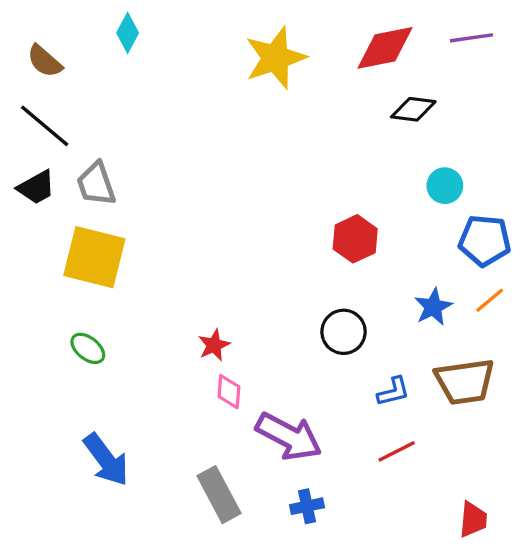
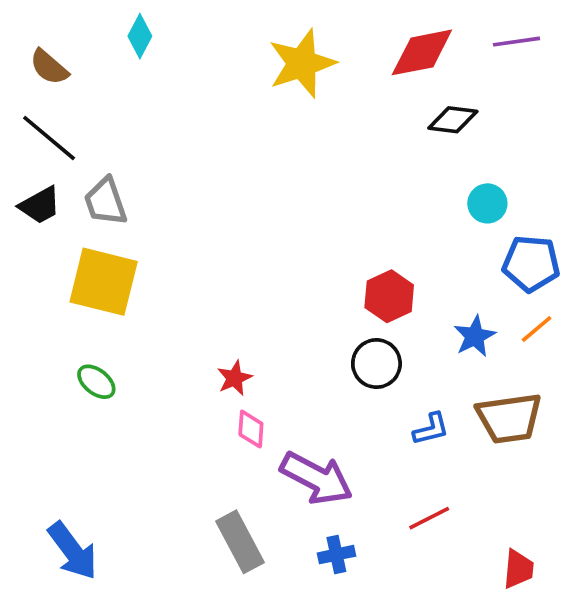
red hexagon: (355, 239) -> (389, 296), moved
red line: (397, 451) -> (429, 518), moved
blue arrow: (106, 460) -> (73, 551), moved

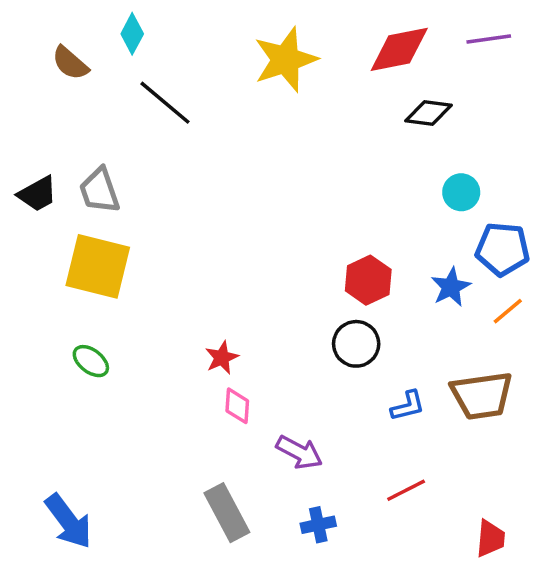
brown semicircle: (49, 67) -> (70, 63), moved
black line: (49, 138) -> (165, 103), moved
blue star: (475, 336) -> (451, 287), moved
purple arrow: (316, 478) -> (299, 452), size x0.7

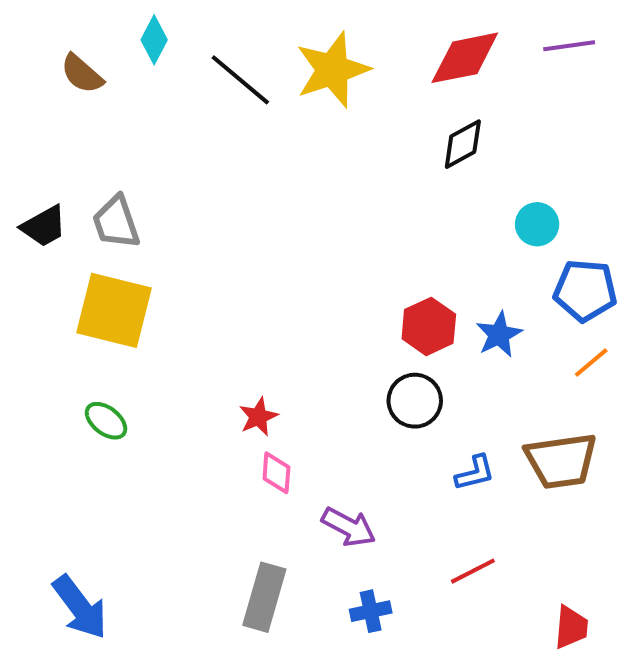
black line: (165, 103) -> (240, 80), moved
black diamond: (428, 113) -> (463, 144), moved, turned -36
blue star: (451, 287) -> (499, 334), moved
gray rectangle: (227, 513) -> (264, 597), turned 44

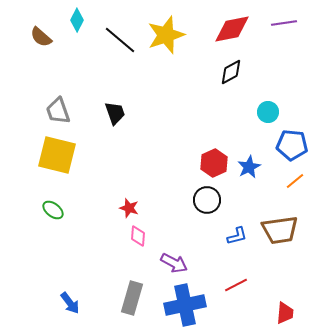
black trapezoid: (44, 226) -> (115, 113), moved, turned -80
red star: (258, 417) -> (129, 208), turned -30
blue arrow: (80, 607) -> (70, 303), moved, size x0.7
blue cross: (371, 611) -> (185, 305), size x2.0

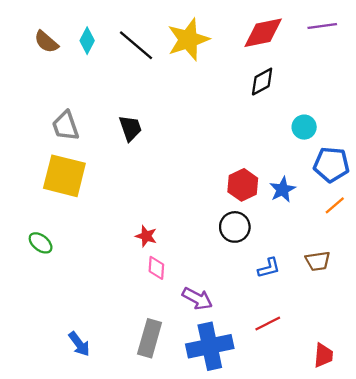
cyan diamond: (77, 20) -> (87, 41), moved
green ellipse: (53, 210) -> (41, 243), moved
brown trapezoid: (280, 230) -> (318, 261), size x0.6

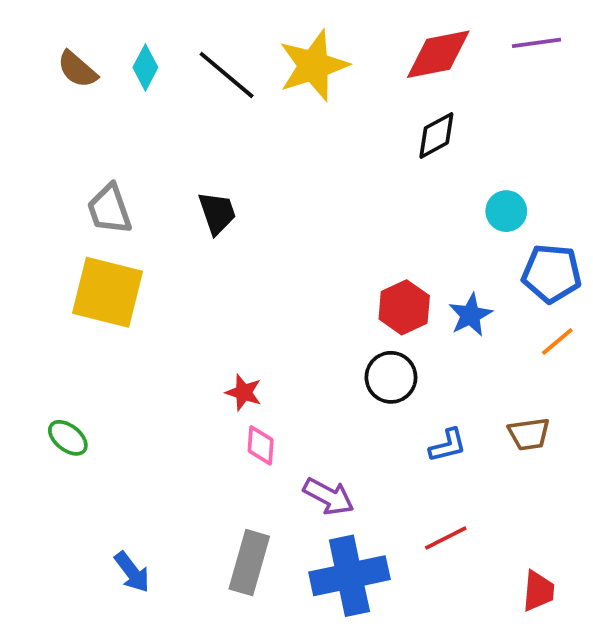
green ellipse: (41, 243) -> (68, 438), moved

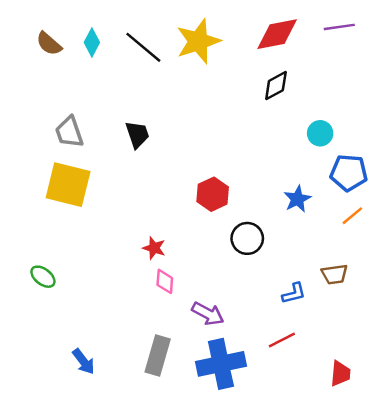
red hexagon: (404, 307) -> (213, 194), moved
blue L-shape: (448, 445) -> (294, 293), moved

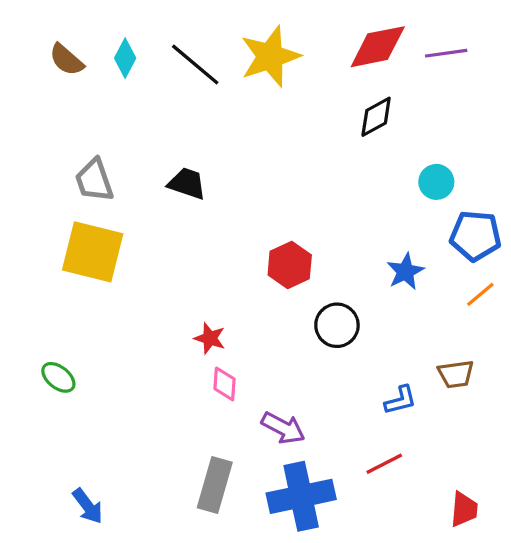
purple line: (339, 27) -> (446, 53), moved
black trapezoid: (137, 134) -> (187, 184), turned -52
blue arrow: (84, 361) -> (88, 506), moved

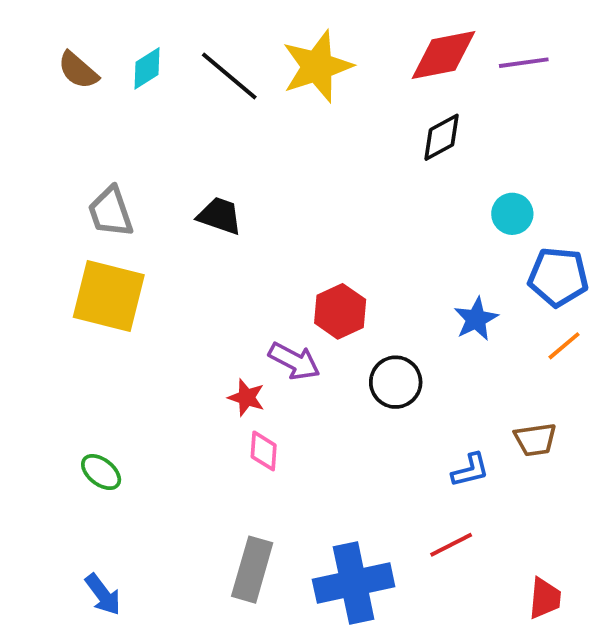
cyan diamond: (125, 58) -> (147, 68), turned 30
green ellipse: (58, 377) -> (101, 472), moved
purple arrow: (283, 428) -> (294, 361), moved

